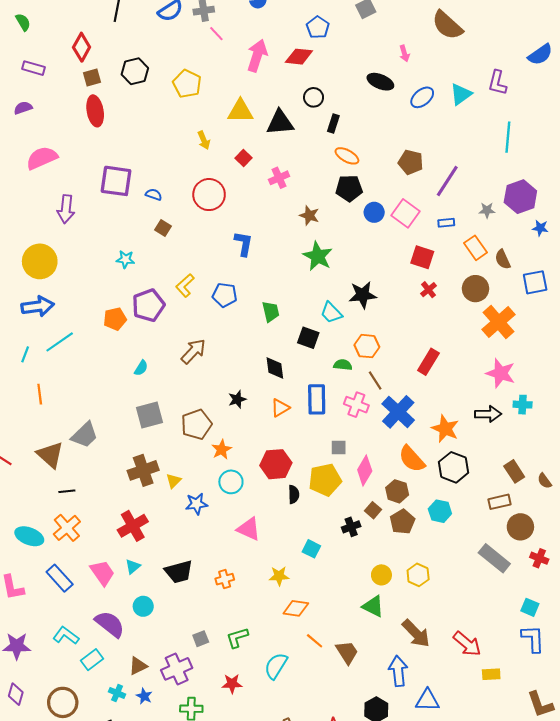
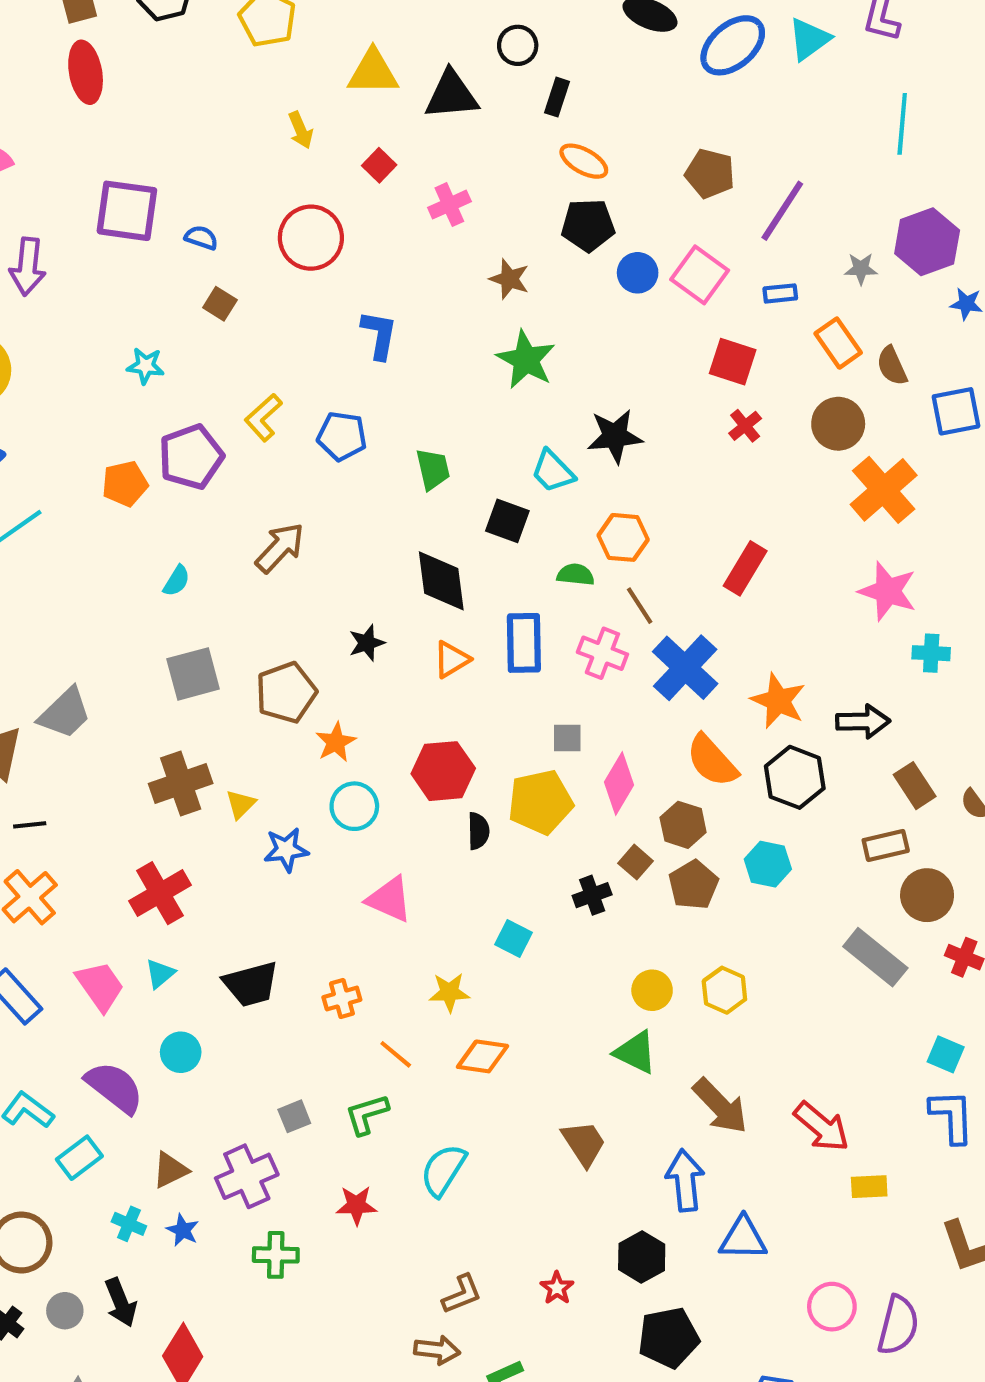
blue ellipse: (422, 97) -> (733, 45), size x1.4
black diamond: (275, 368) -> (441, 581), size x1.4
black arrow: (488, 414) -> (863, 721), moved
orange line: (315, 641) -> (396, 1054), moved

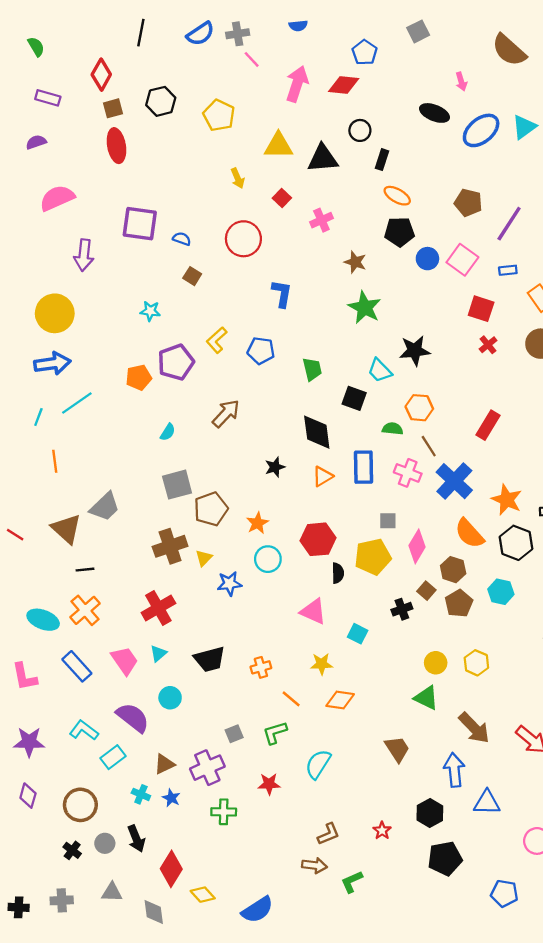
brown pentagon: (286, 693) -> (211, 509), moved
pink triangle: (389, 899) -> (313, 612), moved

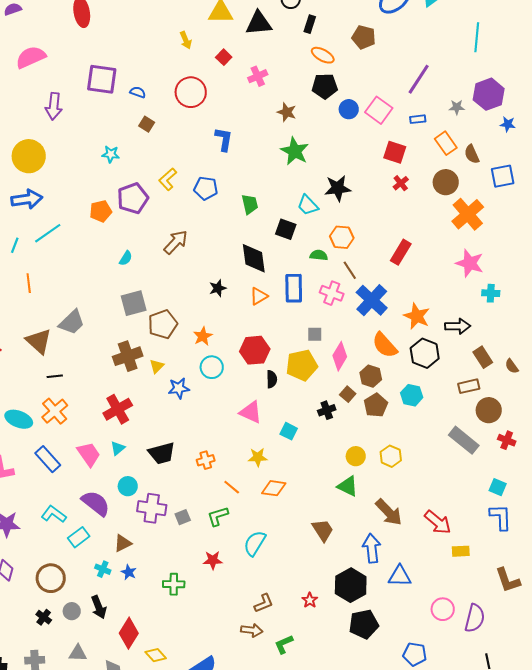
brown pentagon: (468, 203) -> (364, 37), moved
purple cross: (207, 768) -> (152, 508), moved, turned 32
black hexagon: (430, 813) -> (351, 585), size x1.4

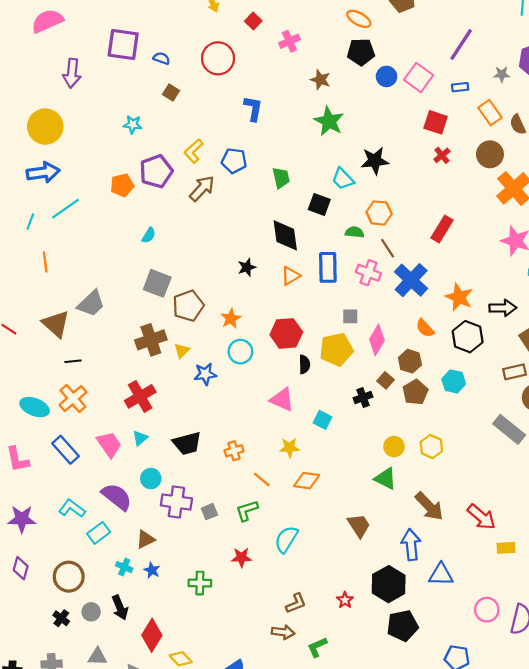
brown arrow: (176, 242) -> (202, 188), moved
gray square: (134, 303) -> (157, 283), turned 36
orange semicircle: (385, 345) -> (425, 328), size x0.7

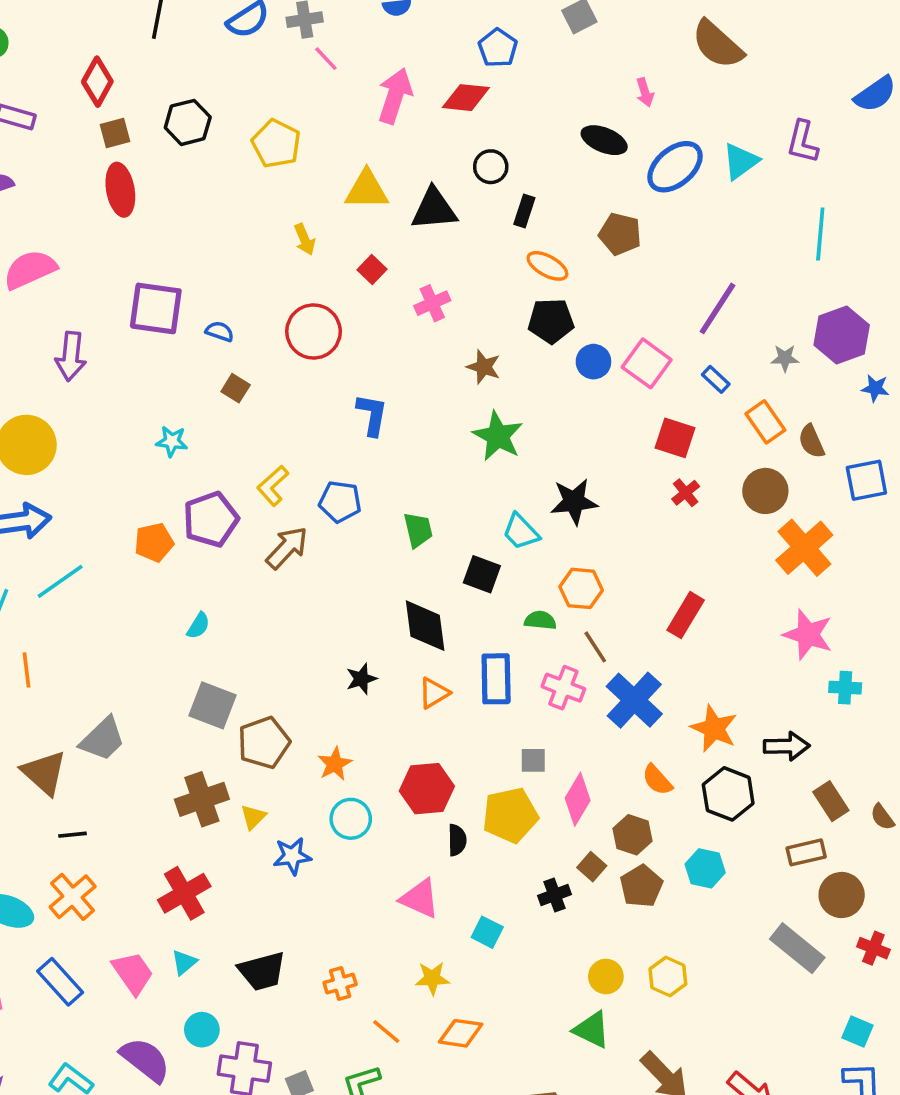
blue rectangle: (460, 87) -> (716, 379), turned 49

